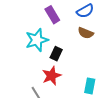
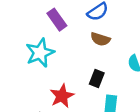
black rectangle: (56, 54) -> (97, 79), moved

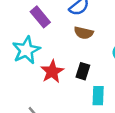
red star: (62, 96) -> (52, 72), moved

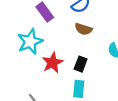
cyan rectangle: (98, 96) -> (79, 89), moved

